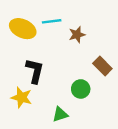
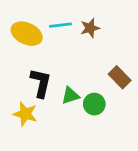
brown star: (77, 35) -> (90, 28), moved
green triangle: (60, 114) -> (70, 96), moved

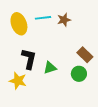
yellow ellipse: (27, 34) -> (19, 24), turned 45
green circle: (94, 104) -> (79, 74), moved

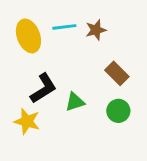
brown rectangle: (85, 55) -> (117, 73), moved
black L-shape: (29, 59) -> (43, 88), turned 45

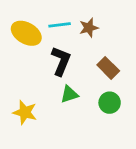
yellow ellipse: (28, 36) -> (26, 33), turned -40
black L-shape: (43, 88) -> (61, 61), moved, turned -36

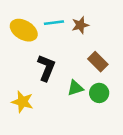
black L-shape: (61, 61) -> (46, 68), moved
green triangle: (69, 94) -> (75, 88), moved

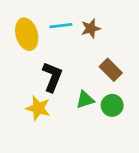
yellow ellipse: (24, 30) -> (27, 34), turned 44
yellow star: (22, 102) -> (38, 108), moved

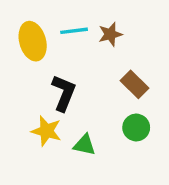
green triangle: (85, 100) -> (84, 145), moved, turned 30

